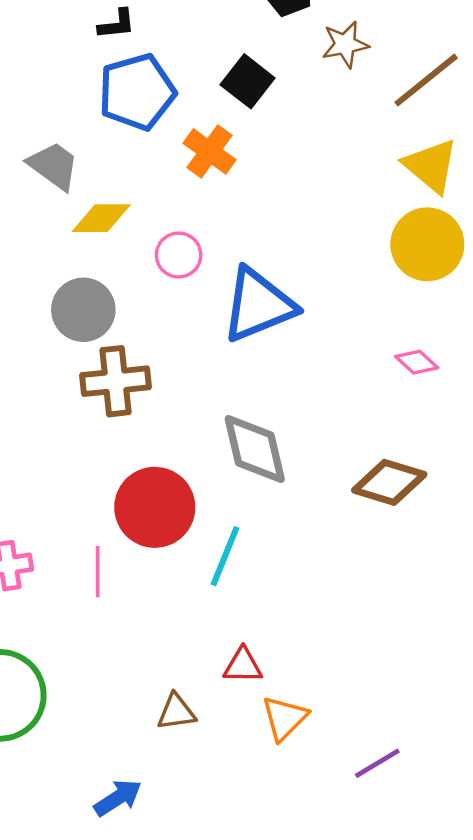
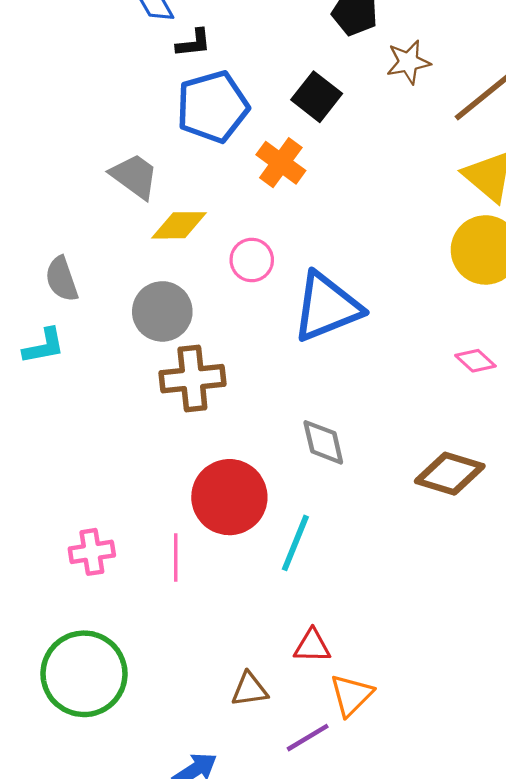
gray diamond: (255, 449) -> (323, 442), size x0.7
purple line: (377, 763) -> (308, 738), moved

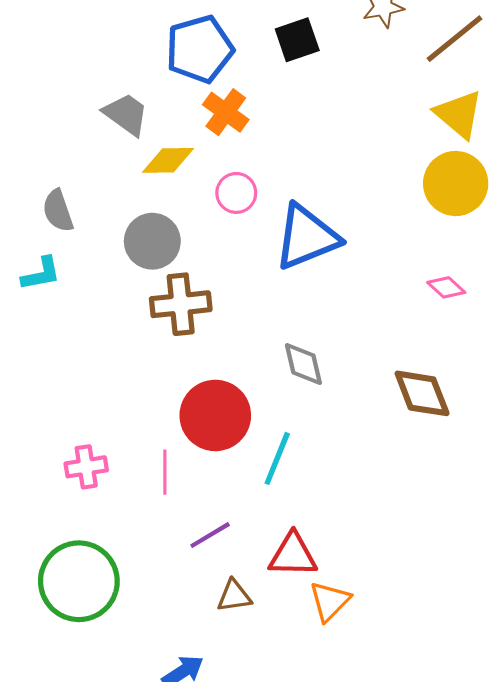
black square: (317, 97) -> (297, 40), turned 33
orange cross: (281, 163) -> (226, 112), moved
brown diamond: (450, 474) -> (422, 393), turned 52
red triangle: (312, 646) -> (293, 555), size x1.4
purple line: (308, 738) -> (210, 535), moved

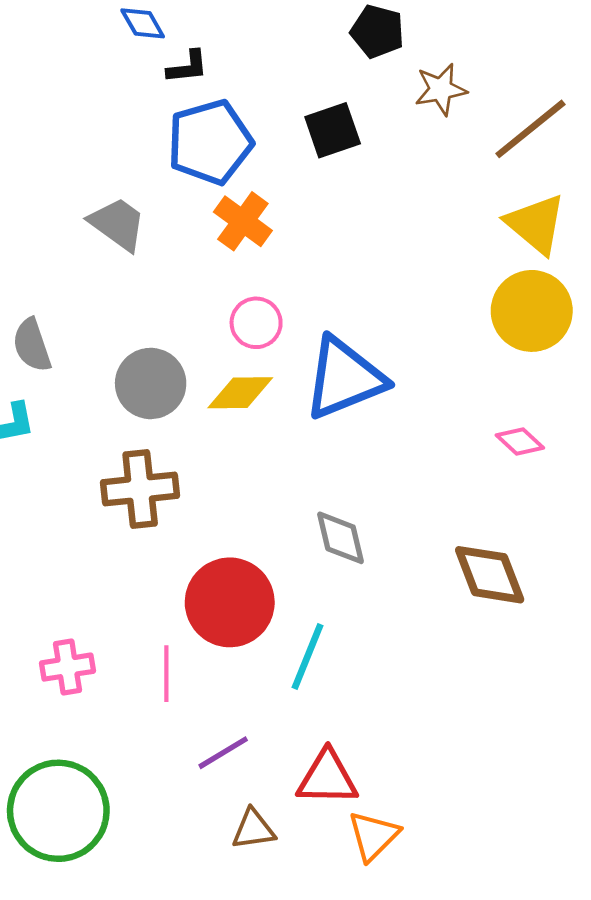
yellow diamond: (168, 160) -> (240, 393), moved
brown cross: (181, 304) -> (140, 489), moved

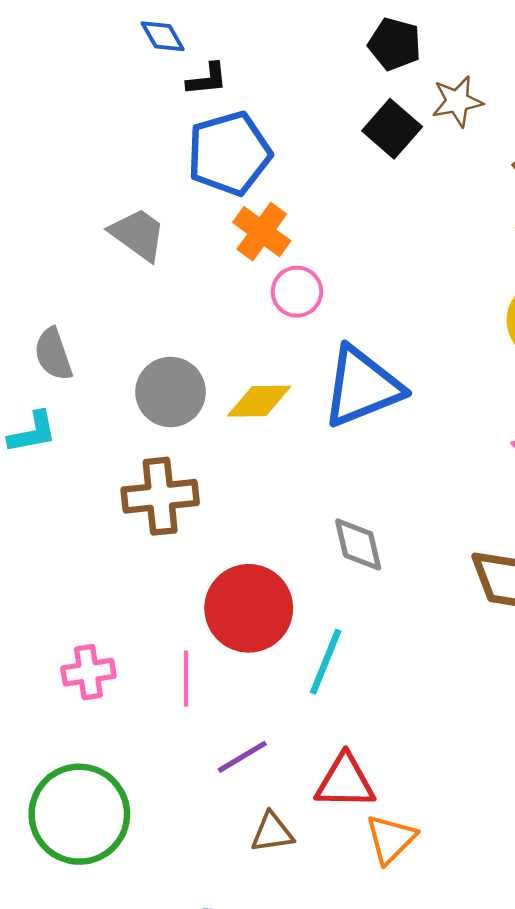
black square: (333, 130) -> (392, 129), moved, turned -30
pink circle: (256, 323) -> (297, 292), moved

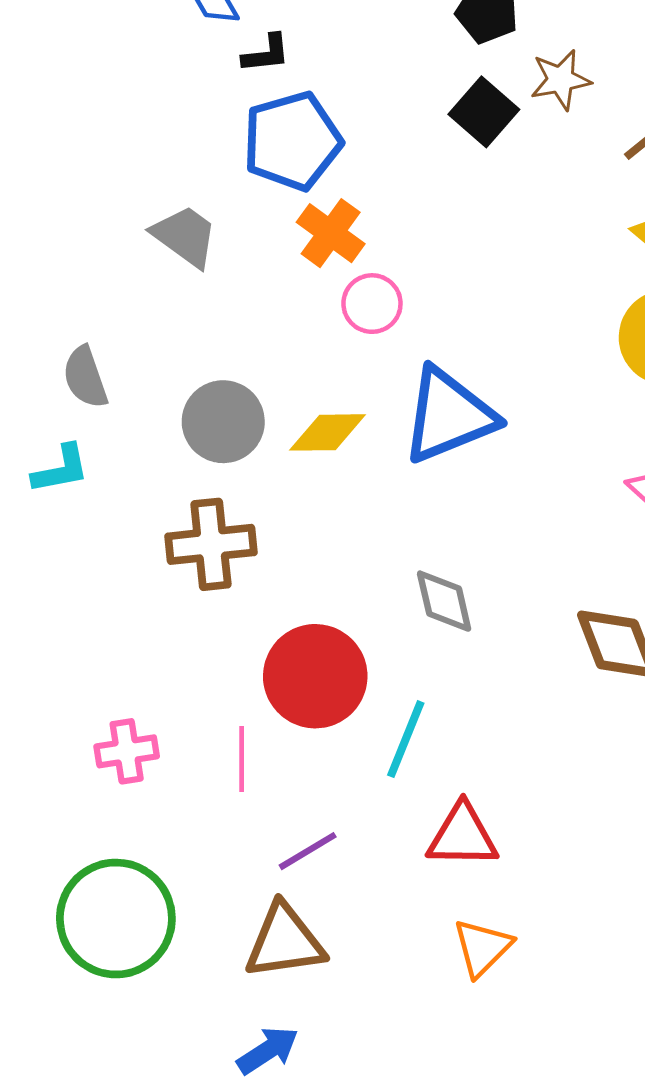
red triangle: (345, 782) -> (462, 836), moved
brown triangle: (272, 832) -> (285, 942), moved, size x1.6

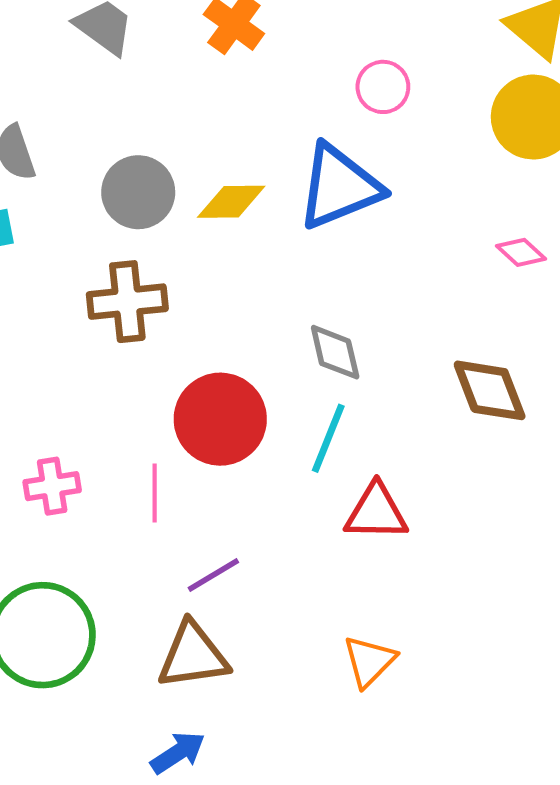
pink circle: (372, 304) -> (383, 87), moved
cyan line: (406, 739) -> (328, 438), moved
red triangle: (462, 836) -> (376, 512), moved

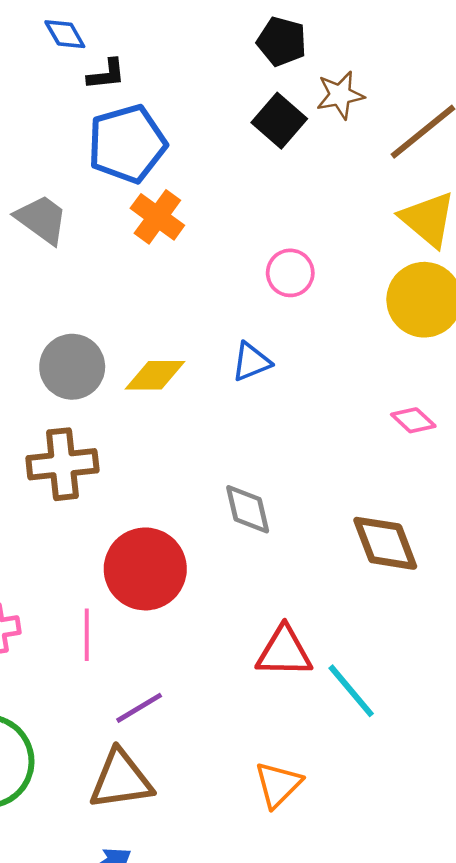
blue triangle: (339, 187) -> (251, 362), size x0.5
cyan line: (328, 438) -> (351, 691), moved, turned -62

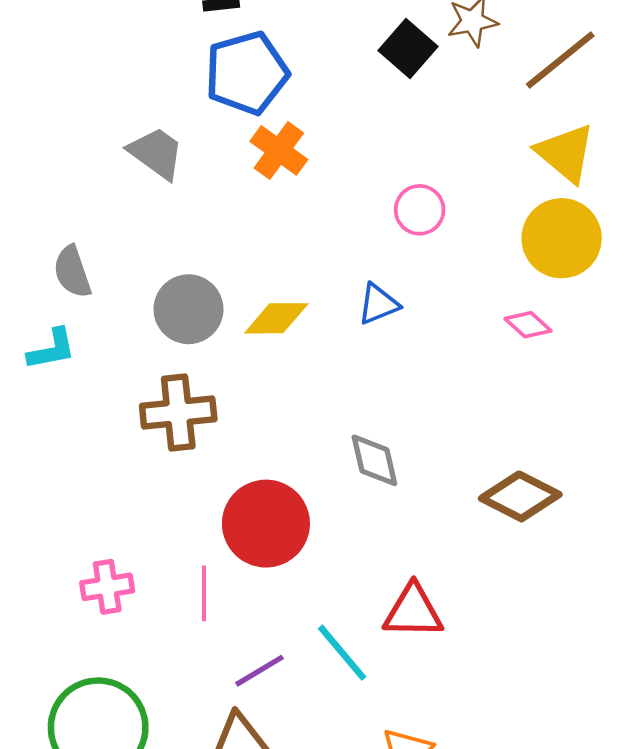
pink diamond: (413, 420) -> (528, 325), moved
brown diamond: (385, 543) -> (520, 496), turned -42
cyan line: (351, 691) -> (342, 653), moved

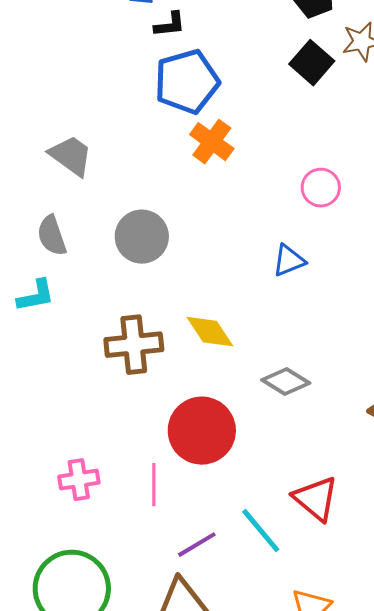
gray trapezoid: (156, 153) -> (71, 156), moved
gray circle: (188, 309) -> (142, 237), moved
yellow diamond: (276, 318) -> (210, 332), moved, turned 57
gray diamond: (374, 460) -> (286, 382), turned -45
red triangle: (413, 611) -> (316, 499), turned 39

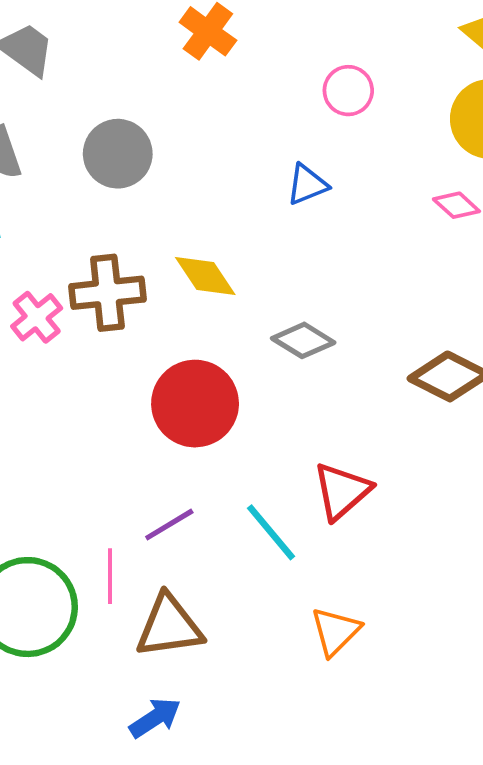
pink cross: (79, 480) -> (37, 317), moved, turned -30
pink line: (154, 485) -> (110, 576), moved
red triangle: (316, 499) -> (342, 491), turned 39
purple line: (197, 545) -> (169, 525), moved

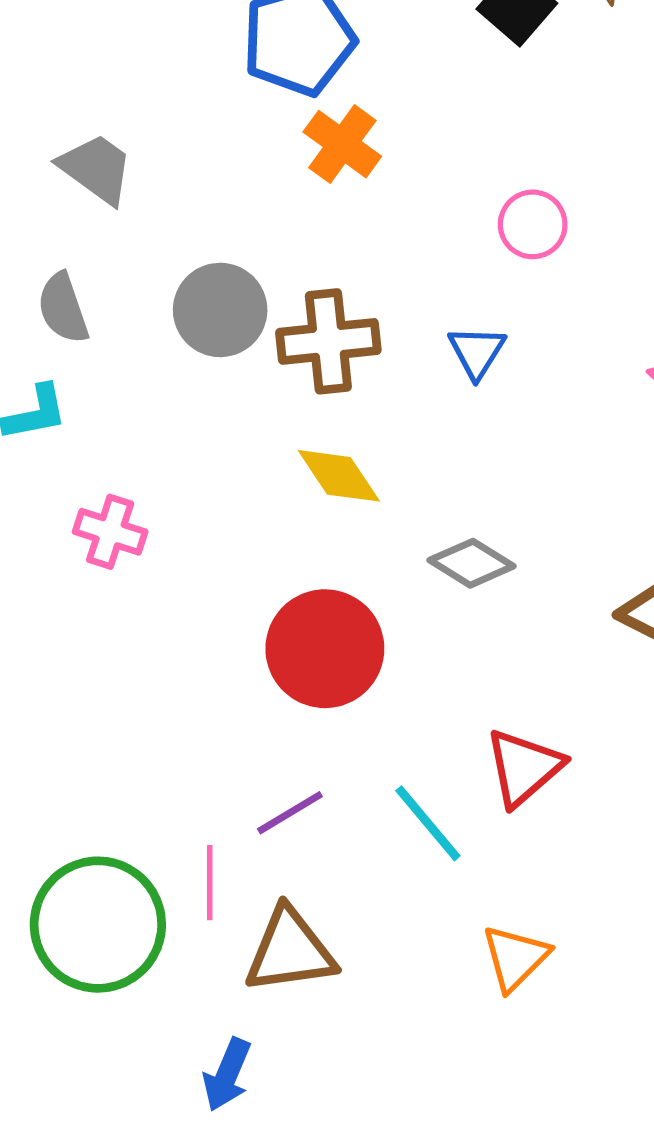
blue triangle: (307, 185) -> (477, 352), turned -36
brown cross: (107, 293) -> (328, 341), moved
pink cross: (37, 317) -> (110, 532), turned -33
blue arrow: (155, 718) -> (227, 1075), moved, turned 146

